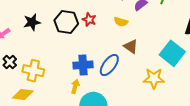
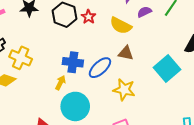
yellow semicircle: (121, 22) -> (121, 26), size x1.5
brown triangle: (131, 47) -> (126, 53), turned -35
yellow star: (154, 78) -> (124, 90), moved

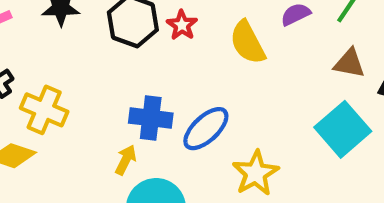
yellow semicircle: (121, 26) -> (248, 42), turned 35
brown triangle: (126, 53) -> (349, 63), moved
yellow star: (124, 90) -> (256, 173), turned 30

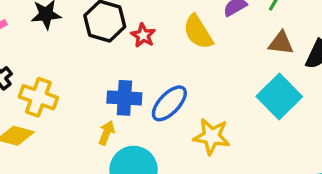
red star: (182, 25) -> (143, 35), moved
yellow star: (256, 173) -> (212, 136), turned -30

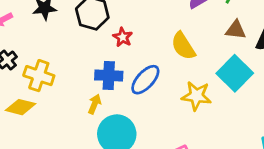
yellow semicircle: (198, 32) -> (183, 46), moved
red star: (143, 35) -> (123, 37), moved
yellow star: (212, 136) -> (196, 96), moved

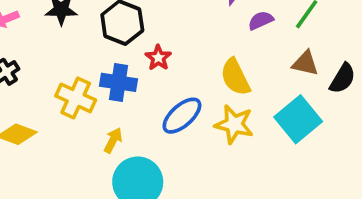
yellow cross: (39, 76) -> (76, 98), moved
blue cross: (109, 76) -> (119, 82), moved
yellow star: (196, 96) -> (234, 124), moved

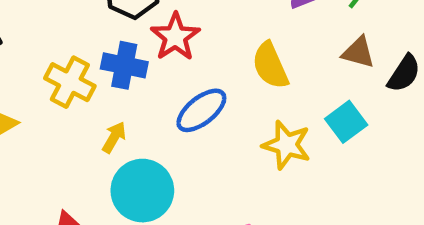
red star: (158, 58) -> (175, 37), size x1.5
cyan square: (298, 119) -> (346, 122), size x0.7
yellow star: (234, 124) -> (287, 145), moved

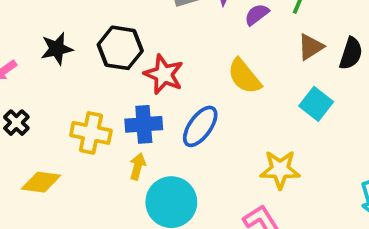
brown triangle: (358, 52) -> (311, 47), turned -32
blue cross: (124, 65) -> (144, 124), moved
yellow star: (287, 145) -> (280, 170), moved

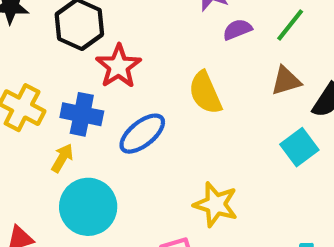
cyan square: (316, 104) -> (299, 147), moved

